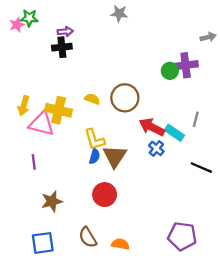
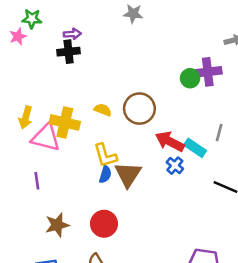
pink star: (17, 25) -> (18, 36), moved
red circle: (105, 195) -> (104, 224), moved

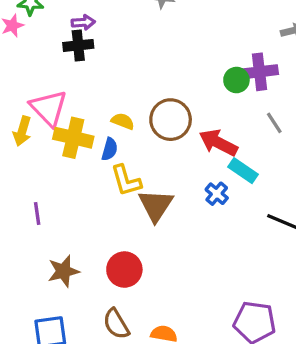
gray line: (219, 133) -> (274, 123), moved, turned -48
pink triangle: (46, 138) -> (49, 108), moved, turned 32
red arrow: (170, 141) -> (218, 143), moved
blue semicircle: (105, 174) -> (110, 149), moved

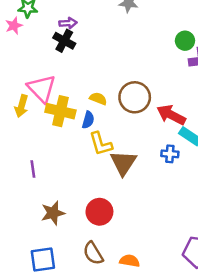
black cross: (78, 45) -> (64, 41), turned 35
green circle: (236, 80) -> (185, 41), moved
blue cross: (217, 194) -> (170, 154), turned -36

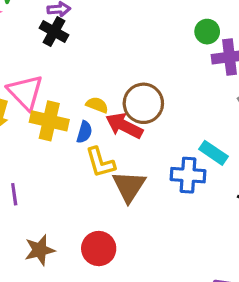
red arrow: (171, 115) -> (124, 126), moved
blue cross: (170, 154) -> (188, 175), size x1.5

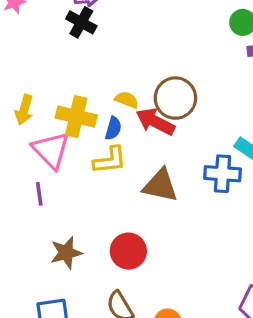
pink triangle: (25, 92) -> (51, 150), moved
yellow L-shape: (100, 162) -> (110, 160), moved, turned -80
brown triangle: (129, 186) -> (160, 185), turned -51

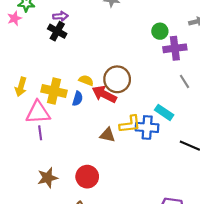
pink triangle: (51, 150) -> (38, 112), turned -50
yellow L-shape: (110, 160) -> (130, 124), moved
brown triangle: (160, 185) -> (107, 135), size x0.7
purple line: (39, 194) -> (40, 133), moved

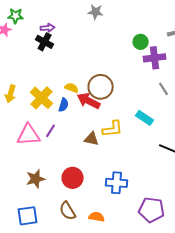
yellow cross: (54, 91) -> (42, 98), turned 30
pink triangle: (38, 112) -> (29, 135), moved
blue cross: (147, 127) -> (117, 183), moved
purple line: (40, 133) -> (51, 131), moved, turned 40

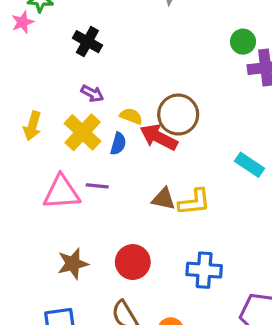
purple arrow: (48, 28) -> (92, 93), moved, turned 32
yellow L-shape: (113, 129) -> (194, 202), moved
purple line: (51, 131) -> (97, 186), turned 64

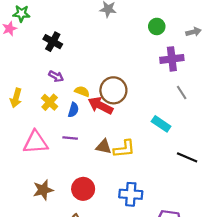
green circle: (243, 42) -> (157, 26), moved
yellow cross: (83, 132) -> (50, 102), size x0.7
purple line: (97, 186) -> (70, 138), moved

